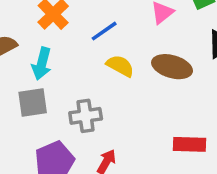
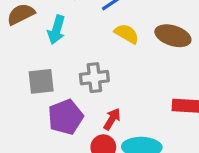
gray square: (33, 102) -> (41, 81), moved

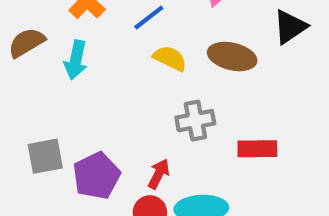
gray cross: (94, 78) -> (195, 121), moved
gray square: (41, 81) -> (45, 156), moved

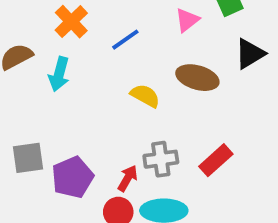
yellow semicircle: (170, 58) -> (145, 96), moved
gray cross: (195, 121) -> (161, 159), moved
red rectangle: (257, 149) -> (216, 160), turned -44

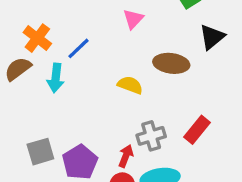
pink triangle: (187, 20) -> (133, 19), moved
orange cross: (71, 22) -> (37, 38), moved
blue line: (125, 40) -> (78, 48), moved

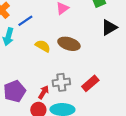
brown ellipse: (171, 63) -> (69, 44), moved
yellow semicircle: (130, 85) -> (43, 46), moved

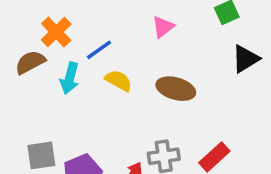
yellow semicircle: (43, 46) -> (118, 81), moved

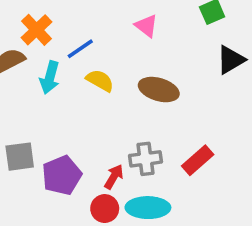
pink triangle: (163, 27) -> (146, 26), turned -45

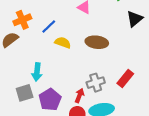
orange cross: (36, 30) -> (22, 20), turned 30
cyan arrow: (50, 77) -> (37, 72), moved

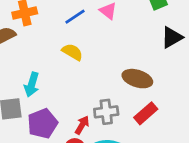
blue line: (49, 26) -> (75, 17), moved
brown ellipse: (97, 42) -> (137, 79), moved

